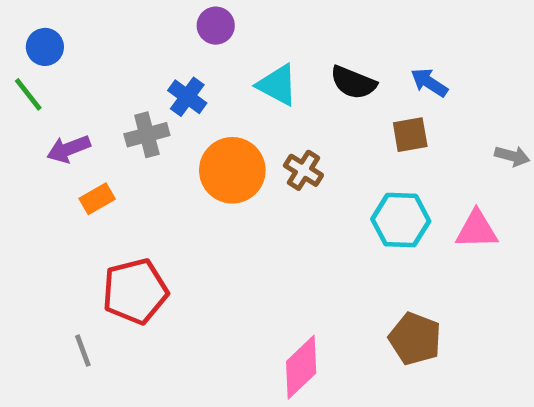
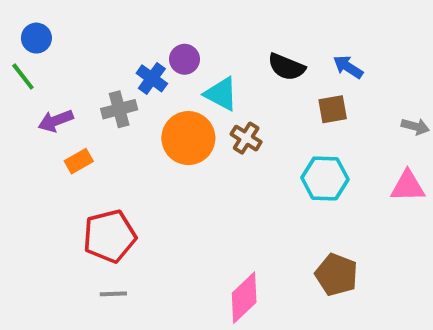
purple circle: (216, 26) -> (185, 59), moved
cyan triangle: (277, 85) -> (221, 94), moved
pink triangle: (477, 230) -> (408, 186), moved
gray line: (83, 351) -> (113, 294), moved, turned -72

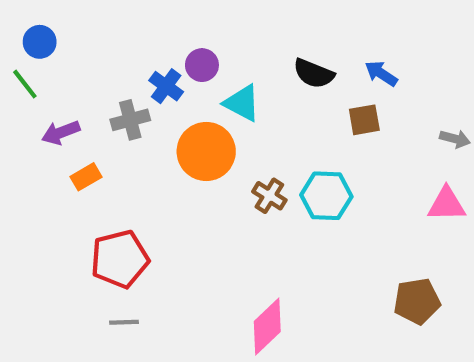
brown cross: (246, 138) -> (269, 196), moved
cyan hexagon: (325, 178) -> (326, 196), moved
brown pentagon: (336, 275) -> (417, 301), moved, turned -30

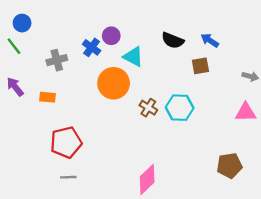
gray cross: (130, 120) -> (57, 60), moved
purple arrow: (61, 133) -> (15, 87), moved, turned 72
orange rectangle: (86, 177) -> (48, 97), turned 35

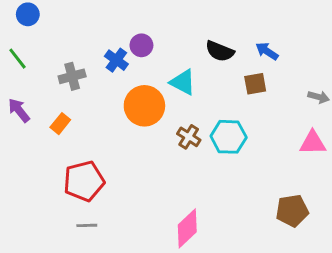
blue circle: (22, 23) -> (28, 14), moved
cyan triangle: (133, 57) -> (183, 82), moved
orange rectangle: (48, 97) -> (60, 124), turned -56

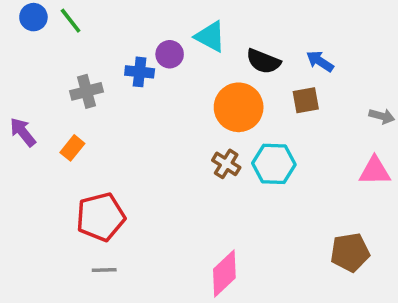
green line: (17, 59) -> (71, 21), moved
blue cross: (116, 60) -> (140, 72), turned -30
cyan triangle: (183, 82) -> (210, 37), moved
orange circle: (144, 106) -> (239, 107), moved

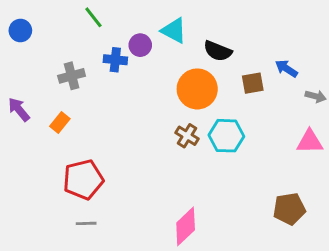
blue circle: (33, 17) -> (20, 31), moved
green line: (71, 21) -> (93, 17), moved
blue arrow: (320, 61) -> (286, 69), moved

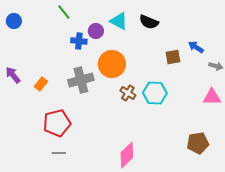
black semicircle: (218, 51) -> (149, 22), moved
gray cross: (72, 76) -> (81, 80), moved, size x1.4
orange circle: (197, 89) -> (112, 64), moved

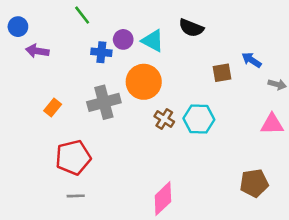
cyan triangle: (119, 21) -> (153, 41), moved
purple arrow: (13, 75) -> (37, 51), moved, turned -42

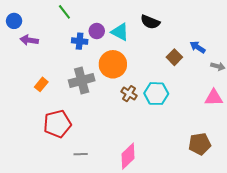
brown square: (222, 73) -> (174, 57), turned -35
gray line: (76, 196) -> (81, 154), moved

